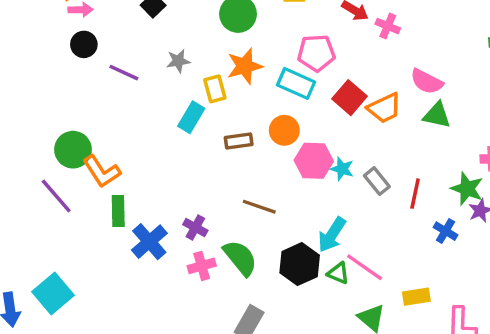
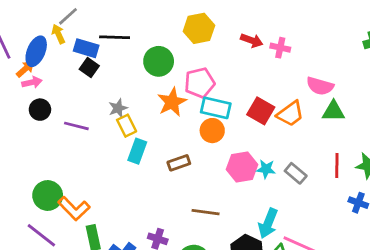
pink pentagon: (316, 53) -> (200, 83), moved
yellow rectangle: (215, 89) -> (127, 126), moved
orange circle: (284, 130) -> (212, 131), moved
red line: (415, 194) -> (337, 165), moved

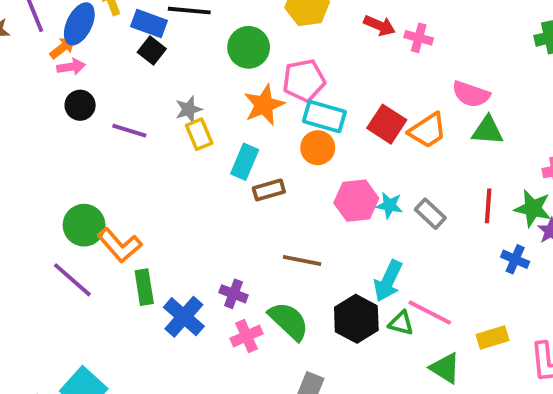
cyan rectangle: (137, 151) -> (245, 162), moved

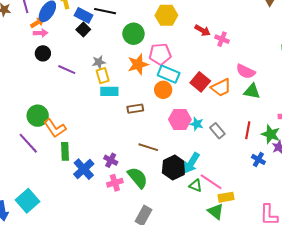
cyan rectangle: (245, 162) -> (109, 91), moved, turned 60
black hexagon: (356, 319) -> (174, 168), moved
yellow rectangle: (493, 337) -> (226, 197), moved

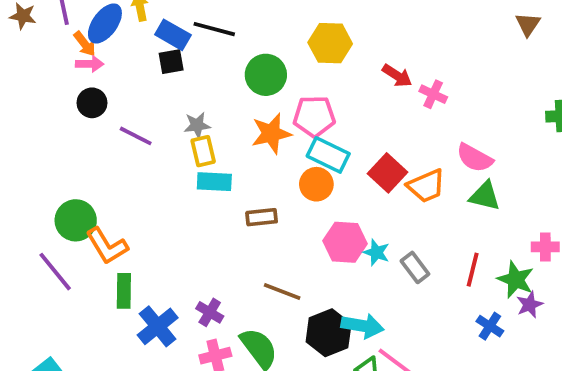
orange arrow: (37, 23) -> (85, 44), turned 80
black square: (83, 30) -> (171, 62), turned 32
cyan arrow: (191, 163) -> (362, 326), turned -115

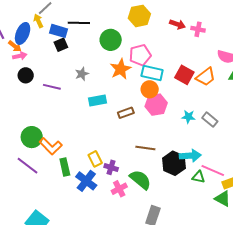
yellow rectangle: (203, 151) -> (95, 159), moved
pink hexagon: (345, 242) -> (156, 105), moved

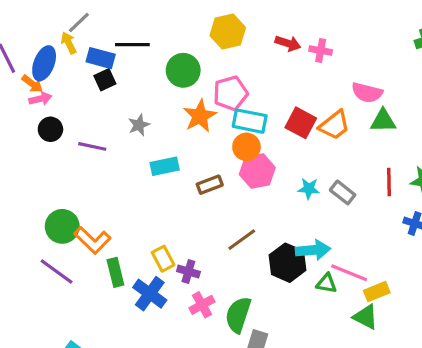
brown line: (145, 148) -> (242, 240), turned -42
green semicircle: (140, 180) -> (238, 315), moved, turned -110

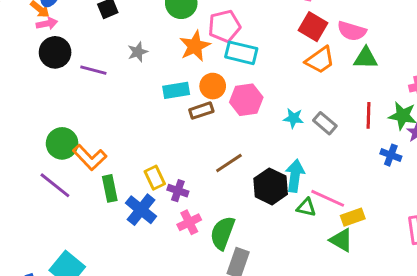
red square: (301, 123) -> (313, 27), moved
black circle: (50, 129) -> (55, 52), size x1.4
orange circle: (246, 147) -> (213, 86), moved
cyan rectangle: (165, 166) -> (176, 90), moved
cyan arrow: (313, 250) -> (295, 176), turned -80

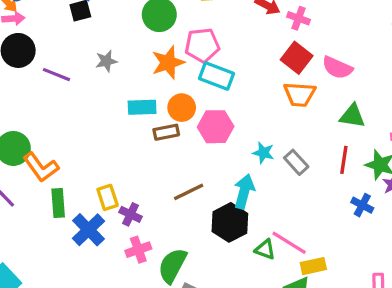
green triangle: (366, 58) -> (352, 116), moved
orange trapezoid: (320, 60) -> (300, 94), turned 32
cyan arrow: (295, 176) -> (244, 191), moved

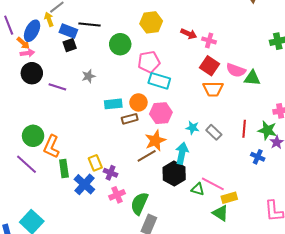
orange star: (168, 63) -> (155, 141), moved
green triangle: (352, 116) -> (252, 78), moved
orange L-shape: (41, 167) -> (51, 147), turned 65

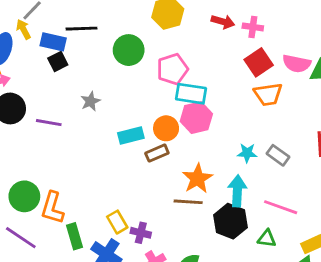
red square: (210, 66) -> (259, 62), turned 30
pink hexagon: (161, 113) -> (196, 118), moved
brown line: (147, 156) -> (188, 202), turned 42
pink line: (213, 184) -> (281, 207), moved

